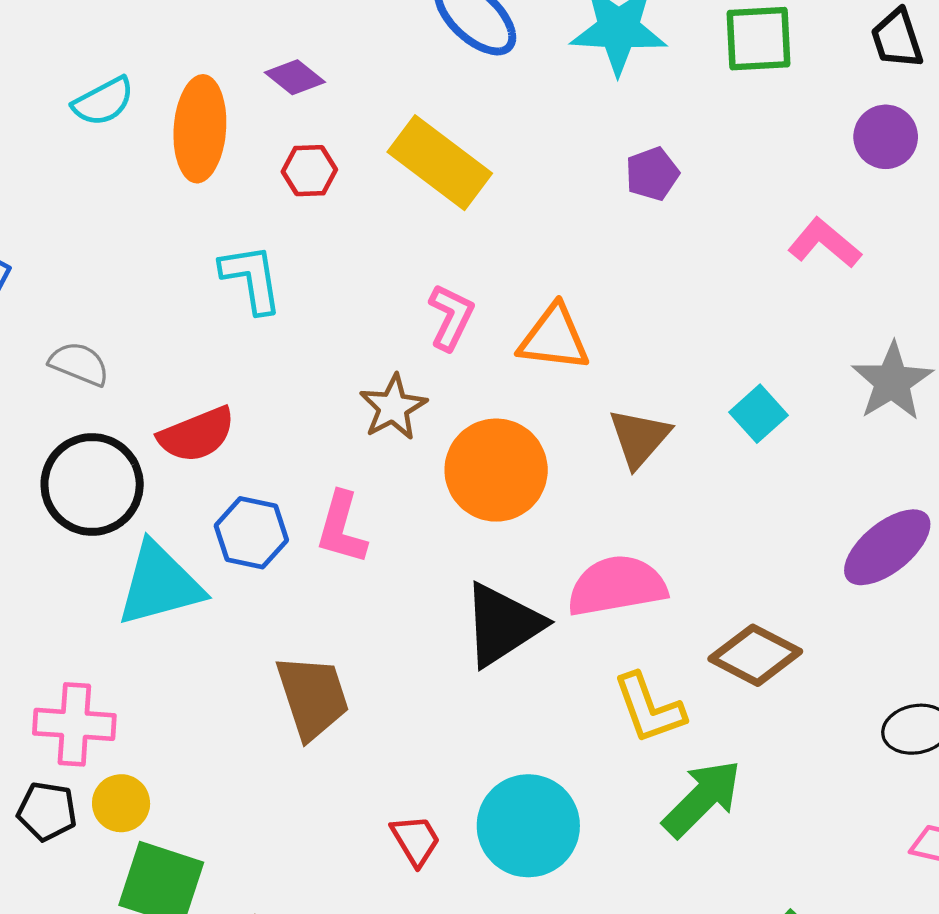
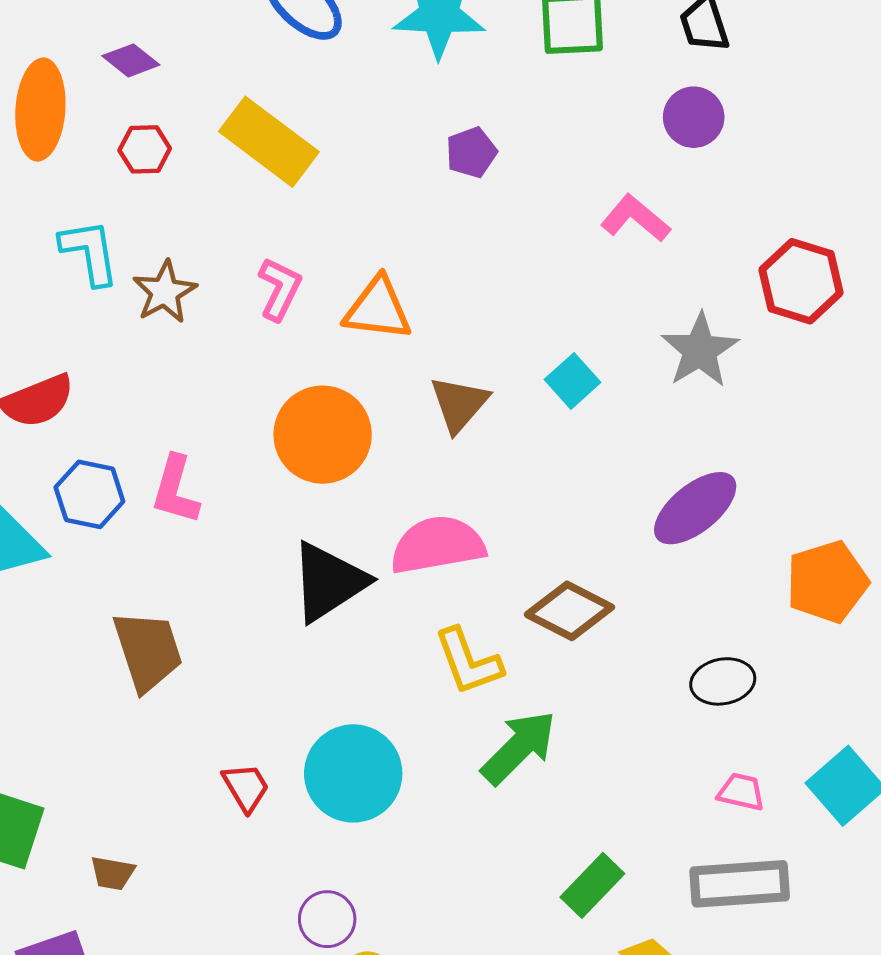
brown star: (393, 407) -> (165, 292), moved

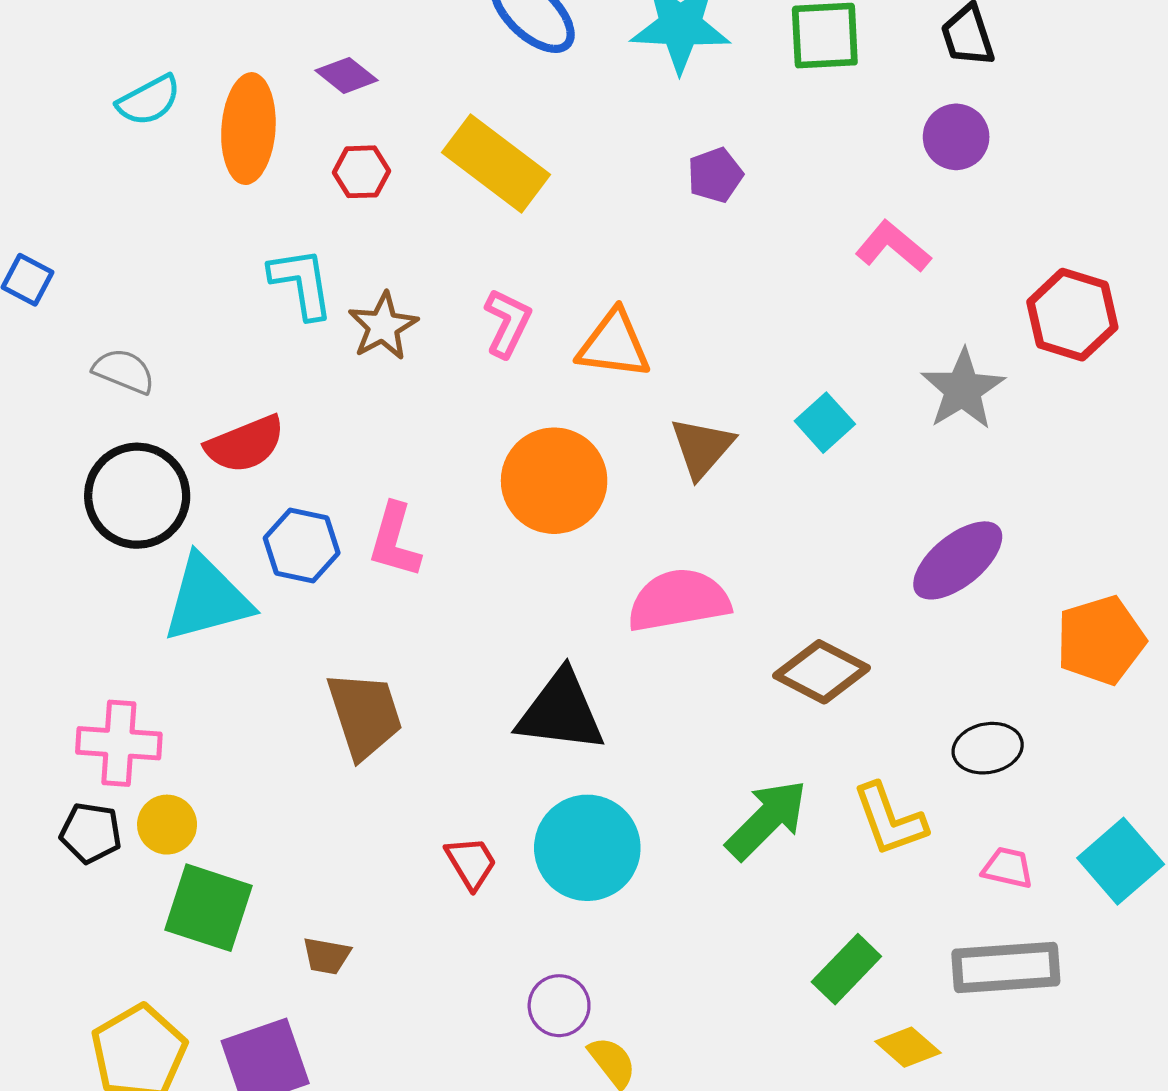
black triangle: (329, 582) -> (561, 712), moved, turned 40
yellow L-shape: (468, 662) -> (890, 820), moved

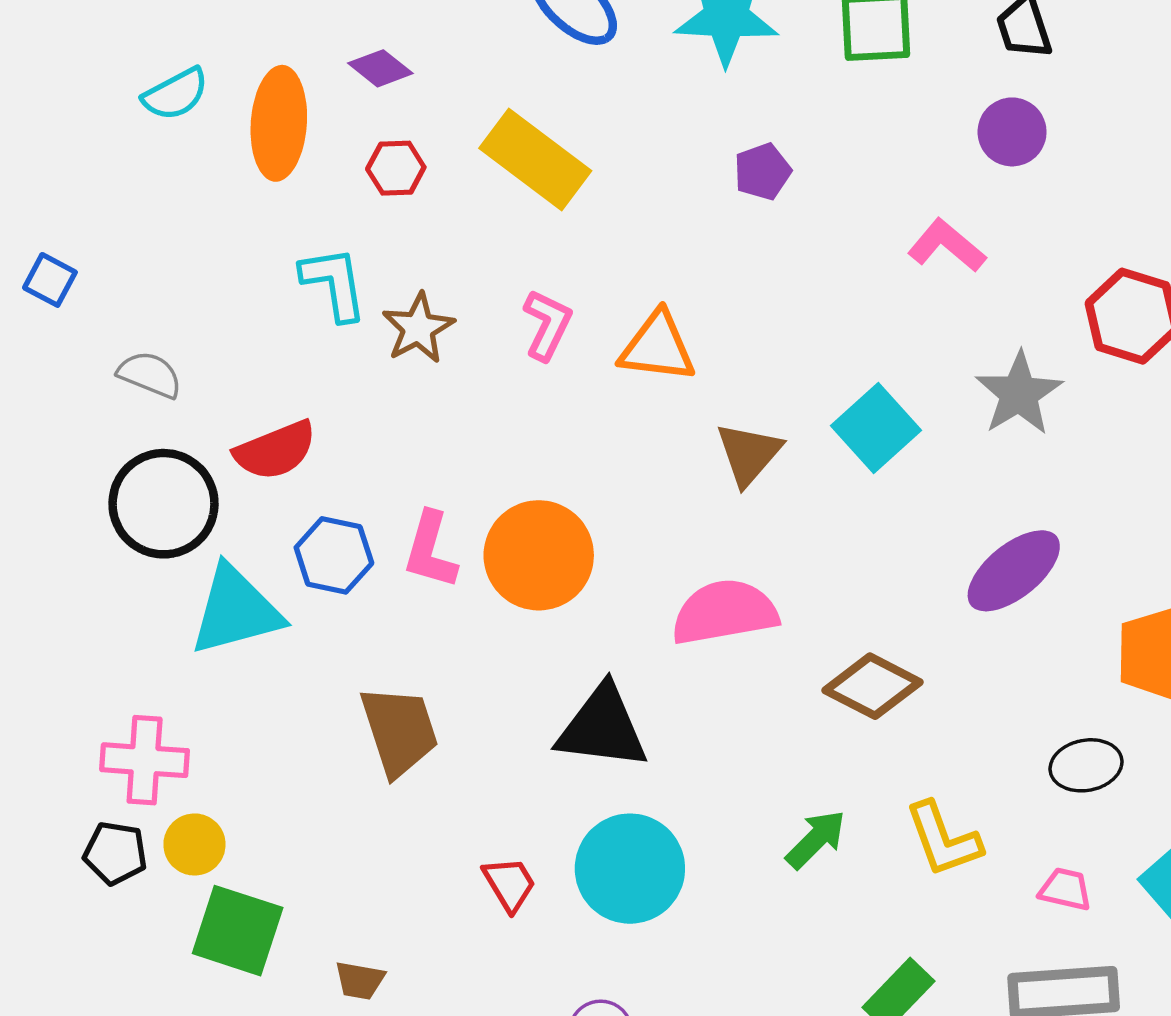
cyan square: (825, 423) -> (876, 428), size x1.4
orange circle: (554, 481) -> (539, 555), moved
black ellipse: (988, 748) -> (1086, 765), moved
green arrow: (767, 820) -> (816, 839), size x0.7

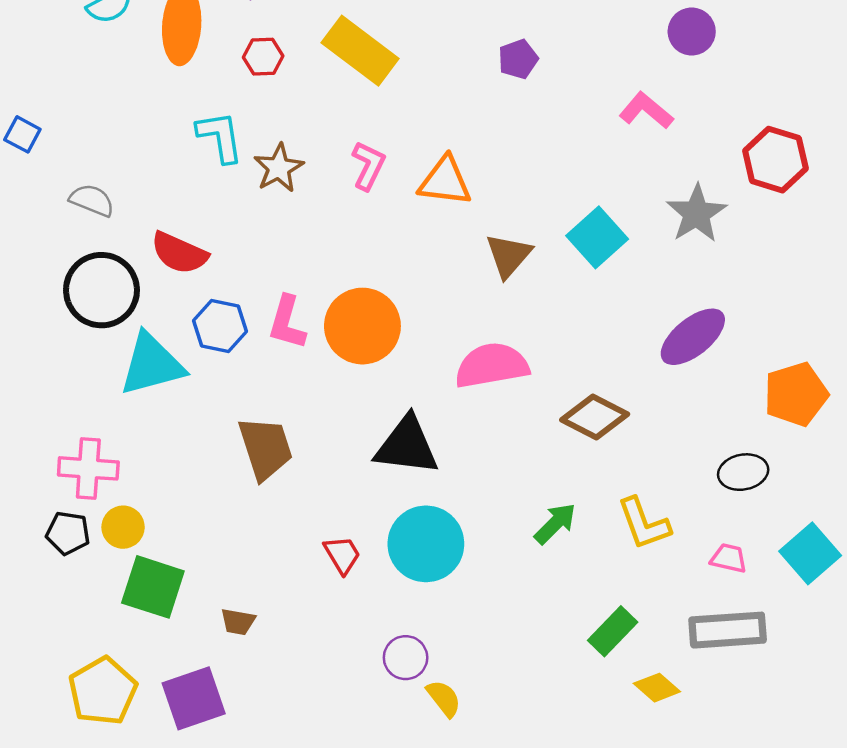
red semicircle: (275, 450) -> (179, 253), turned 46

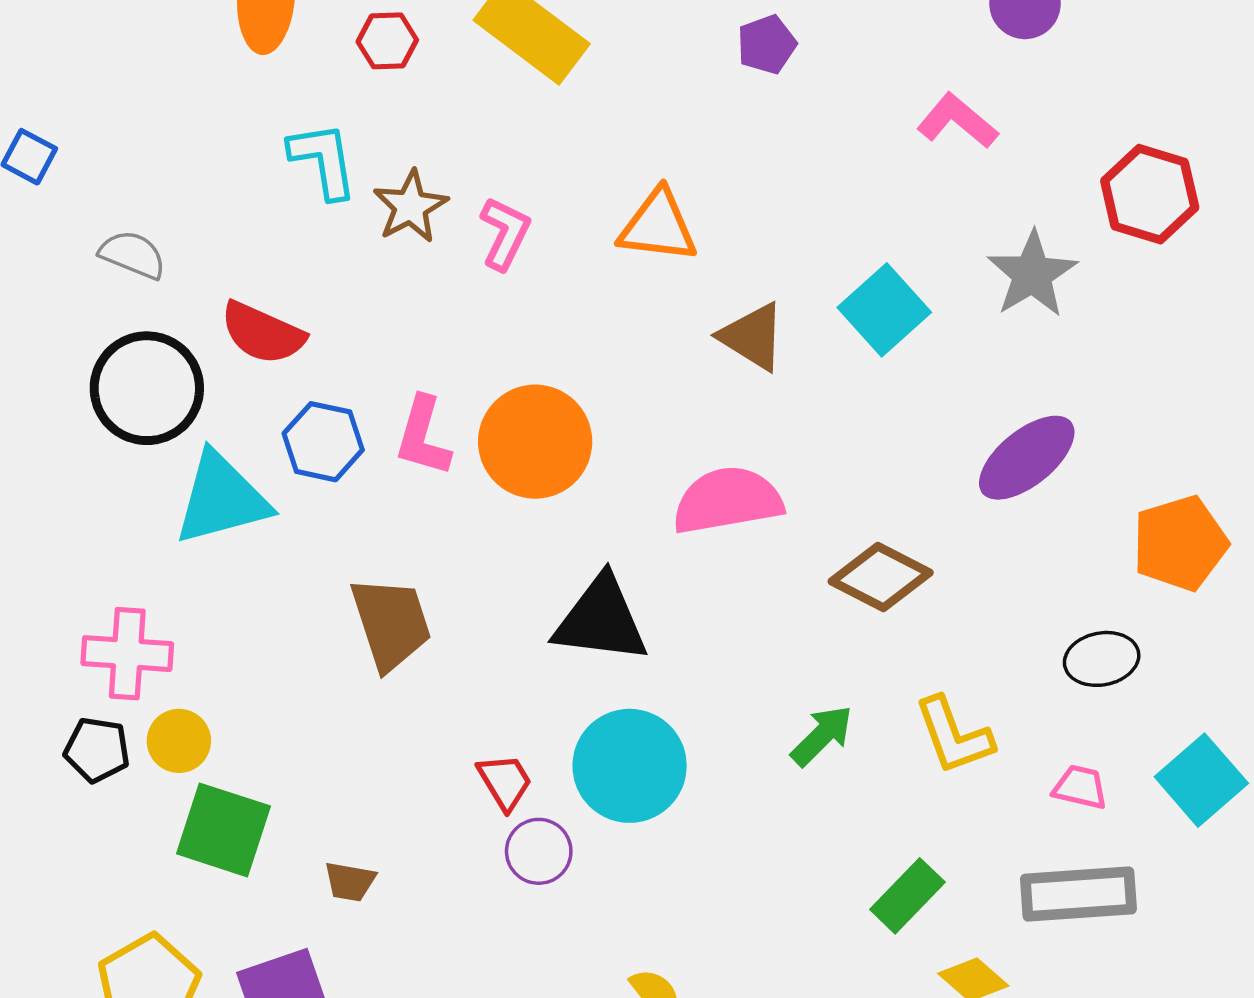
pink L-shape: (368, 166) -> (505, 233), moved
brown triangle: (508, 255) -> (752, 337), turned -39
purple circle: (406, 658) -> (539, 851), moved

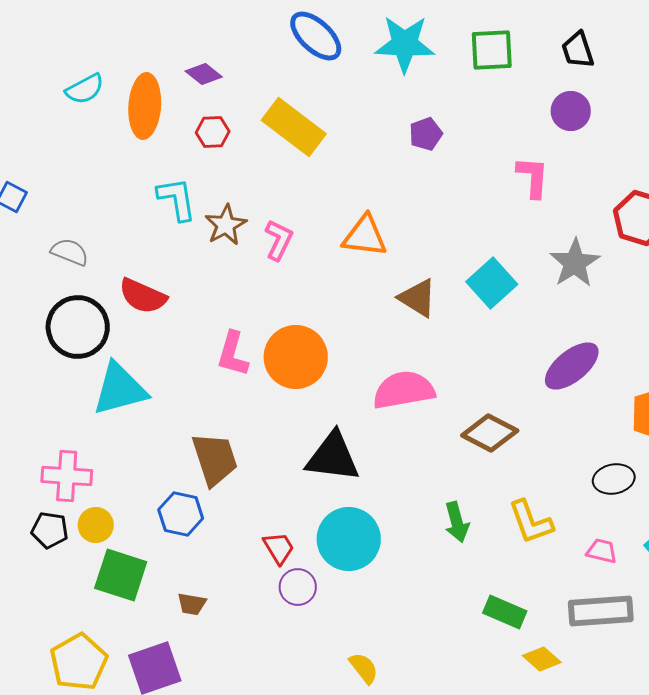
pink L-shape: (957, 121) -> (533, 177), turned 54
blue hexagon: (323, 442) -> (181, 514), moved
green arrow: (822, 736) -> (457, 522), turned 120
green rectangle: (907, 896) -> (505, 612), turned 69

